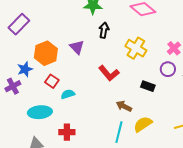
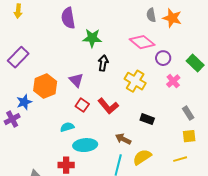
purple circle: (168, 69) -> (163, 58), moved
red square: (52, 81) -> (82, 105), moved
cyan ellipse: (40, 112) -> (85, 145), moved

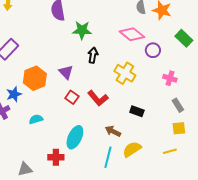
green rectangle: (195, 63) -> (184, 38), moved
pink cross: (173, 81) -> (170, 78), moved, turned -32
cyan semicircle: (67, 127) -> (36, 119), moved
cyan ellipse: (85, 145) -> (75, 137), turned -60

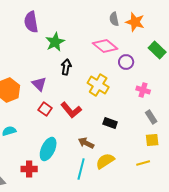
green star: (82, 30) -> (55, 42), turned -30

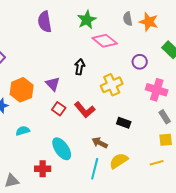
green star: (55, 42) -> (87, 20), moved
pink diamond: (105, 46) -> (105, 41), moved
yellow cross: (98, 85) -> (112, 85), turned 35
pink cross: (143, 90) -> (157, 90), size x1.5
cyan ellipse: (48, 149) -> (62, 149), turned -60

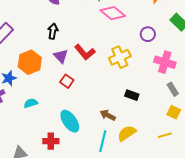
black arrow: (80, 67) -> (53, 31), moved
red L-shape: (85, 110) -> (85, 52), moved
yellow square: (166, 140) -> (174, 112), turned 32

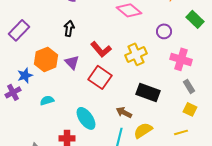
purple triangle: (61, 56) -> (72, 62), moved
red square: (67, 81) -> (100, 77), moved, size x1.6
black rectangle: (132, 95) -> (148, 92), size x1.6

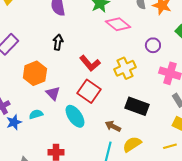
purple triangle: (72, 62) -> (53, 93), moved
blue star: (25, 75) -> (14, 122), moved
cyan ellipse: (86, 118) -> (75, 116), moved

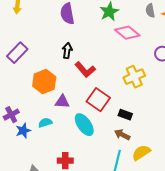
red L-shape: (90, 63) -> (85, 70), moved
purple triangle: (53, 93) -> (62, 102), turned -42
black rectangle: (137, 106) -> (125, 115), moved, size x0.6

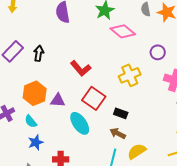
black arrow: (67, 51) -> (39, 53), moved
orange hexagon: (44, 82) -> (35, 93), moved
cyan semicircle: (45, 123) -> (31, 121), moved, turned -112
blue star: (23, 131) -> (36, 142), moved

